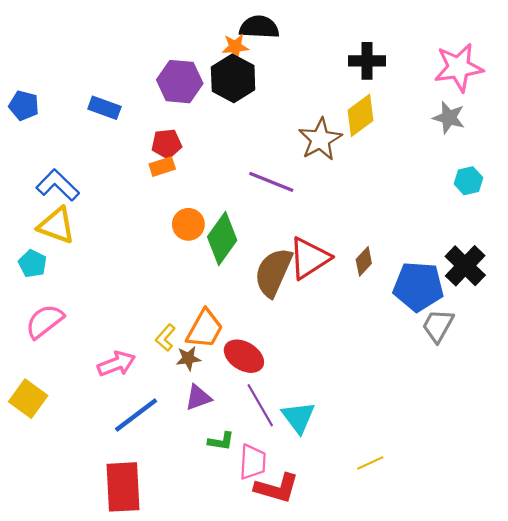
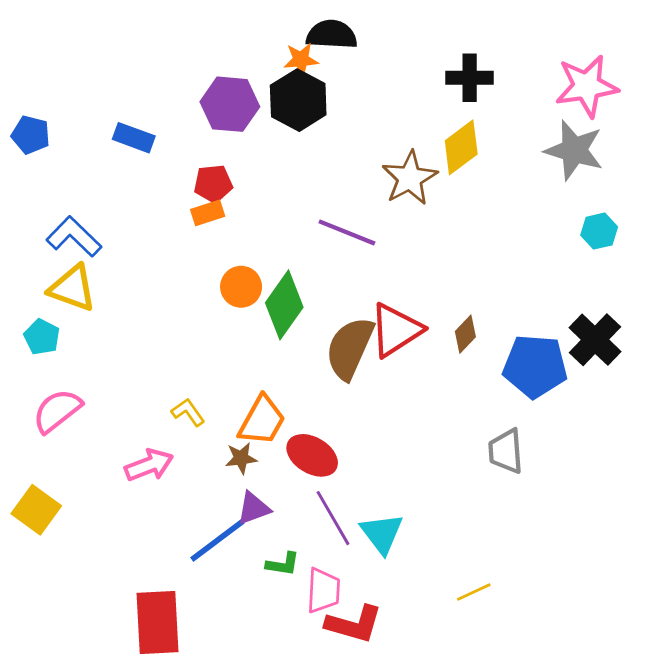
gray star: (449, 118) -> (574, 150), size x1.4
gray trapezoid: (438, 326) -> (506, 451), moved, turned -33
yellow L-shape: (165, 338) -> (188, 412), moved, turned 104
blue line: (136, 415) -> (217, 540), moved

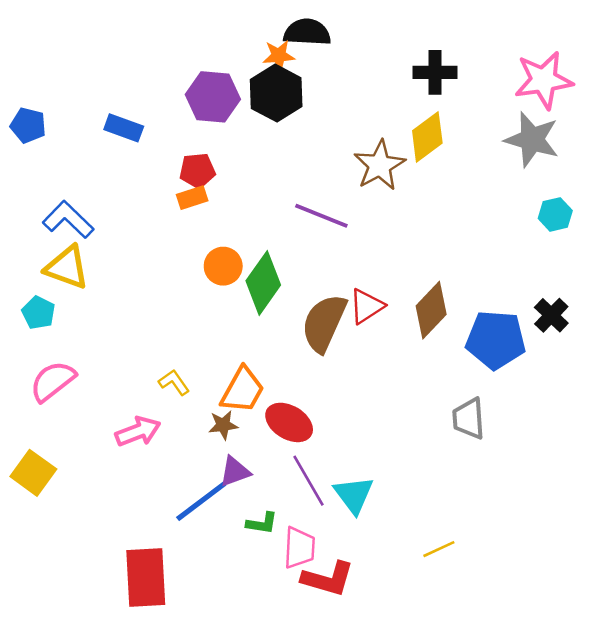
red triangle: (396, 330) -> (367, 306), size x0.7
brown diamond: (465, 334) -> (431, 310), size x1.6
black cross: (595, 340) -> (551, 315), size x0.7

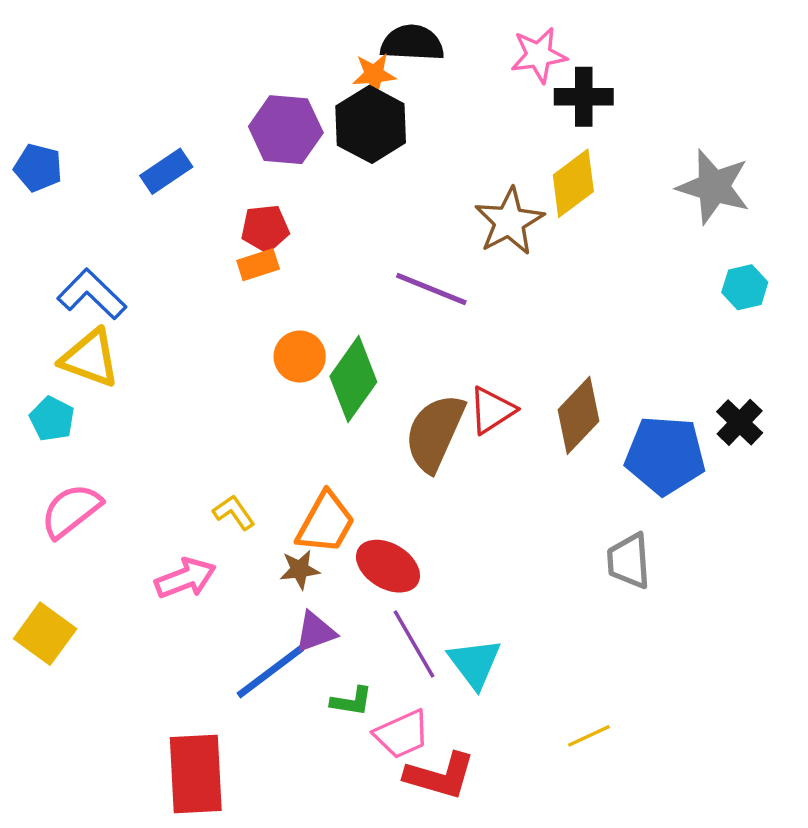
pink star: (544, 80) -> (539, 55), moved, size x0.7
blue rectangle: (124, 128) -> (166, 171), turned -54
pink trapezoid: (299, 548) -> (402, 734), turned 63

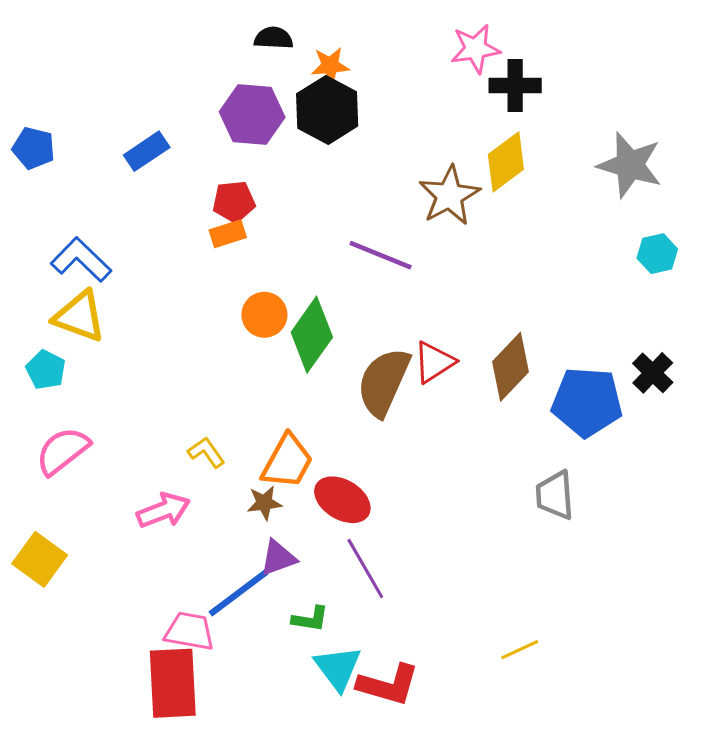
black semicircle: (412, 43) -> (274, 38), moved, size x0.7
cyan triangle: (475, 663) -> (338, 668), moved
pink trapezoid: (402, 734) -> (189, 631), moved, turned -146

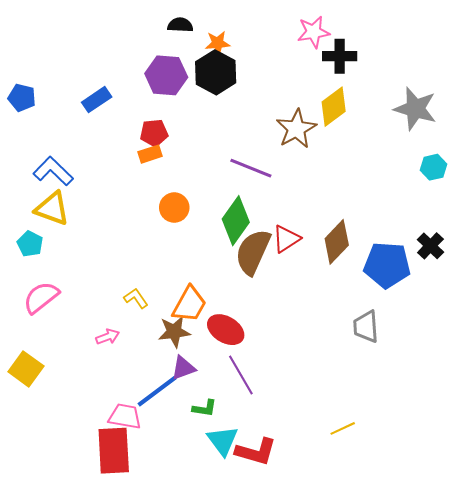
green diamond: (312, 335) -> (236, 221), moved
brown star: (264, 503) -> (174, 332), size x1.4
pink arrow: (164, 510) -> (108, 337), size x0.7

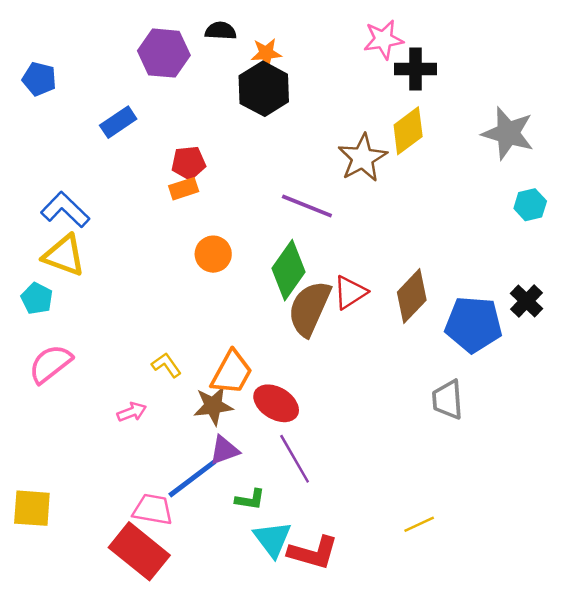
purple hexagon: (166, 75) -> (164, 53), moved
blue pentagon: (22, 98) -> (39, 79), moved
yellow square: (26, 369) -> (32, 508), moved, turned -32
red rectangle: (114, 451) -> (139, 551), turned -48

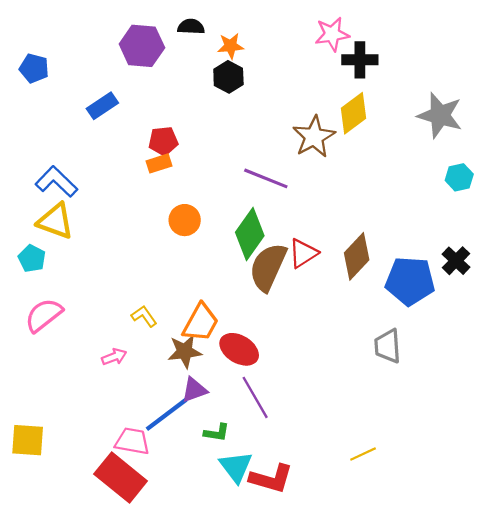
black hexagon: (264, 89) -> (228, 77), size x0.7

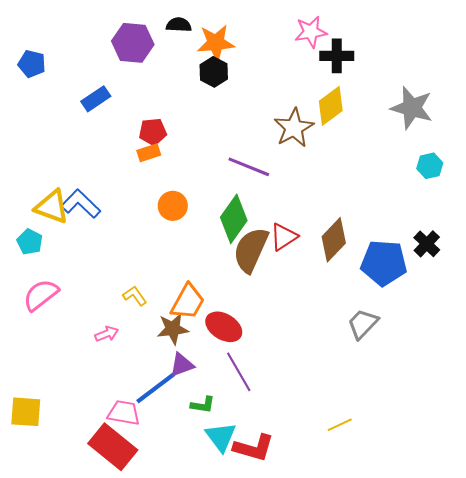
orange star: (231, 46) -> (216, 43), size x1.5
blue L-shape: (56, 182) -> (81, 204), moved
gray trapezoid: (388, 346) -> (363, 324), turned 48

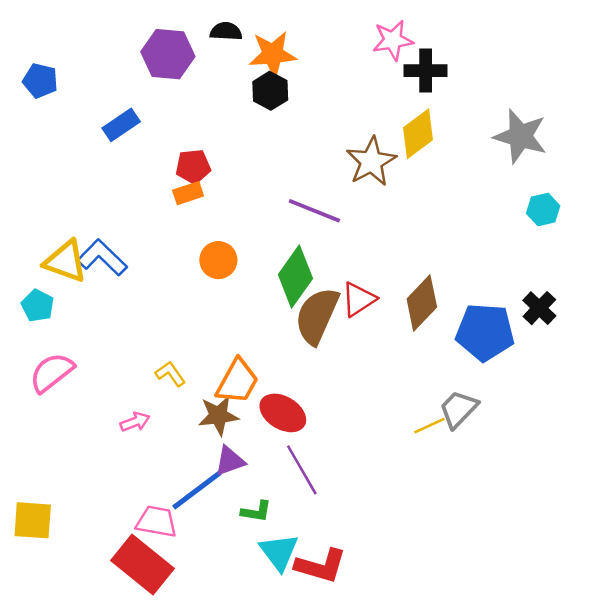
yellow line: (340, 425) -> (429, 426), moved

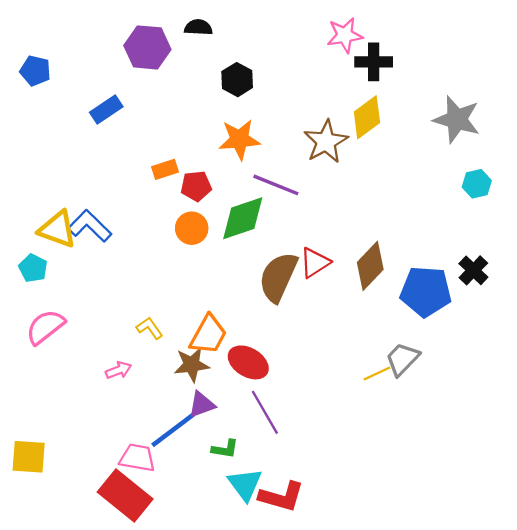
orange star: (273, 54) -> (239, 139), moved
red pentagon: (193, 167) -> (196, 186), moved
green diamond: (295, 277) -> (243, 218), moved, turned 36

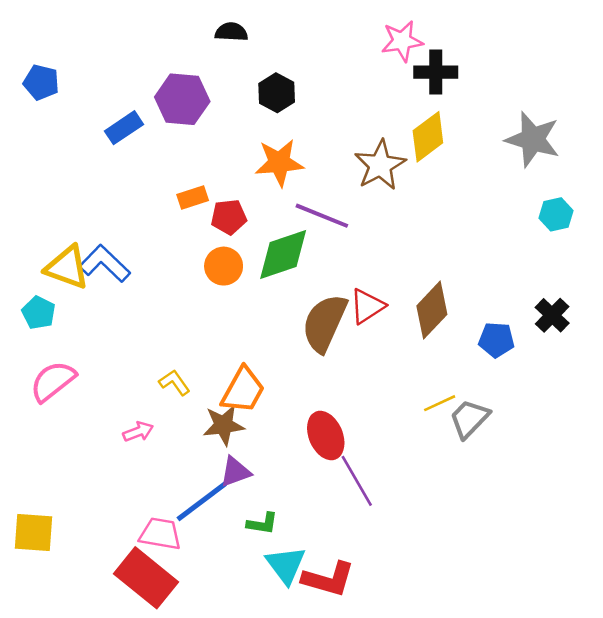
purple hexagon: (147, 47) -> (182, 99), moved
blue pentagon: (426, 291) -> (496, 340), size x0.6
red ellipse: (248, 362) -> (326, 436), moved, turned 36
yellow line: (377, 374) -> (440, 403), moved
purple line: (265, 412) -> (357, 481), moved

